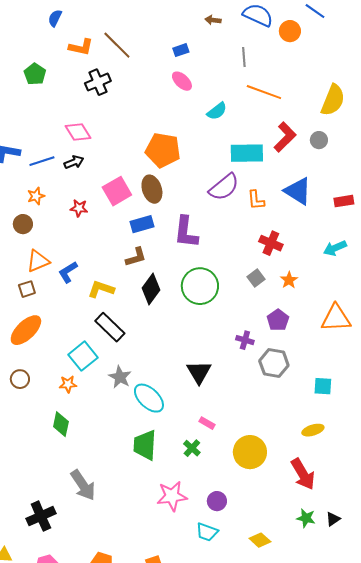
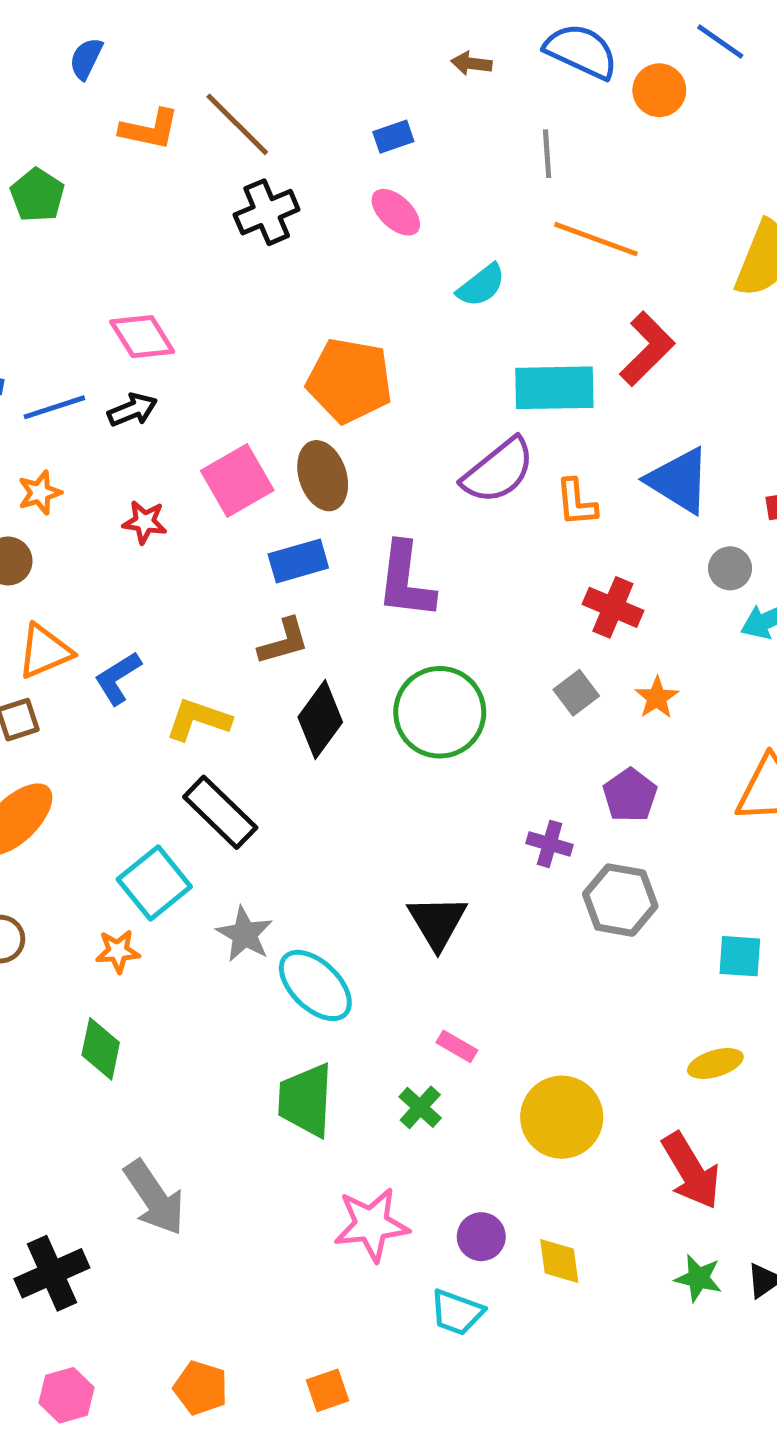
black cross: (98, 82) -> (267, 212), moved
gray circle: (319, 140) -> (730, 568), moved
yellow diamond: (260, 540) -> (559, 1261), moved, turned 40

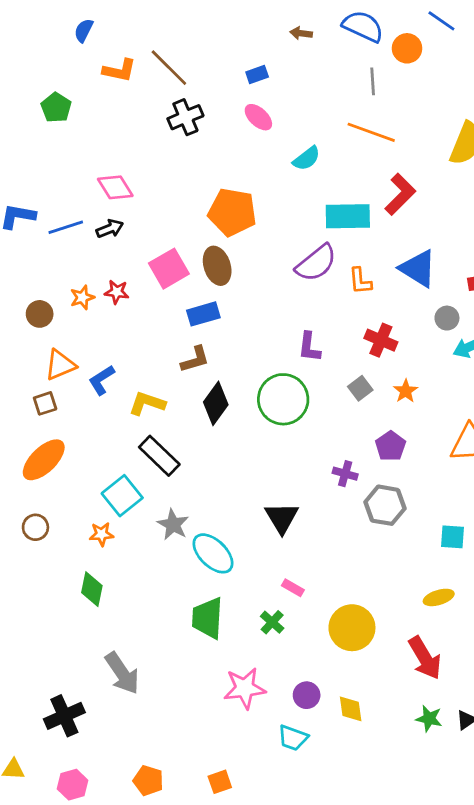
gray line: (547, 154) -> (373, 81), moved
orange star: (40, 493) -> (82, 297), moved
purple L-shape: (406, 581) -> (309, 347), moved, size x0.7

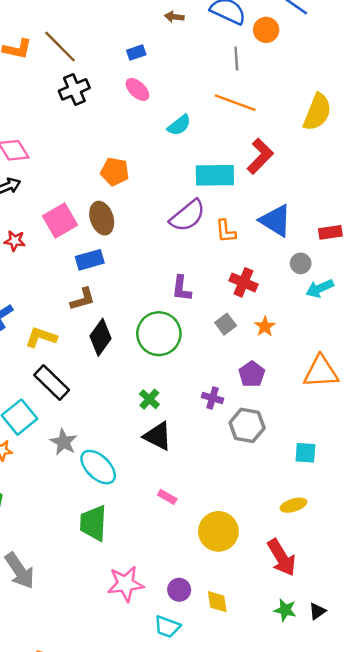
orange pentagon: (232, 212) -> (115, 172), size x0.7
black triangle: (282, 518) -> (158, 436), turned -32
green cross: (272, 622) -> (149, 399), moved

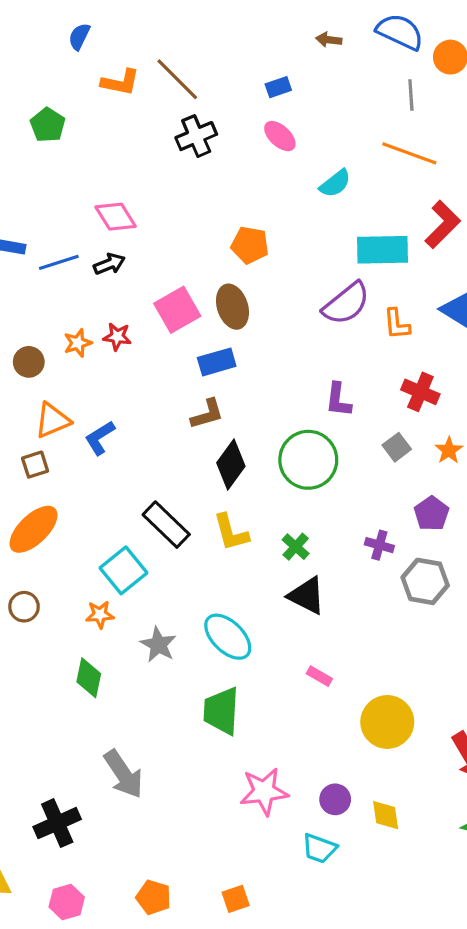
yellow L-shape: (41, 337) -> (231, 532), moved, turned -124
gray star: (64, 442) -> (158, 645), moved

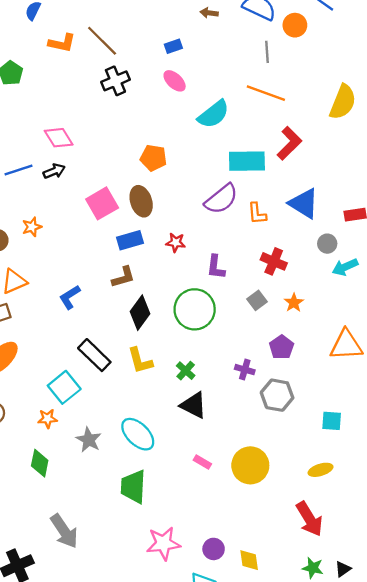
cyan semicircle: (335, 183) -> (214, 114), size x1.4
red star: (117, 337) -> (176, 242), moved
blue L-shape: (100, 438) -> (70, 297), moved
yellow circle: (387, 722) -> (250, 465), moved

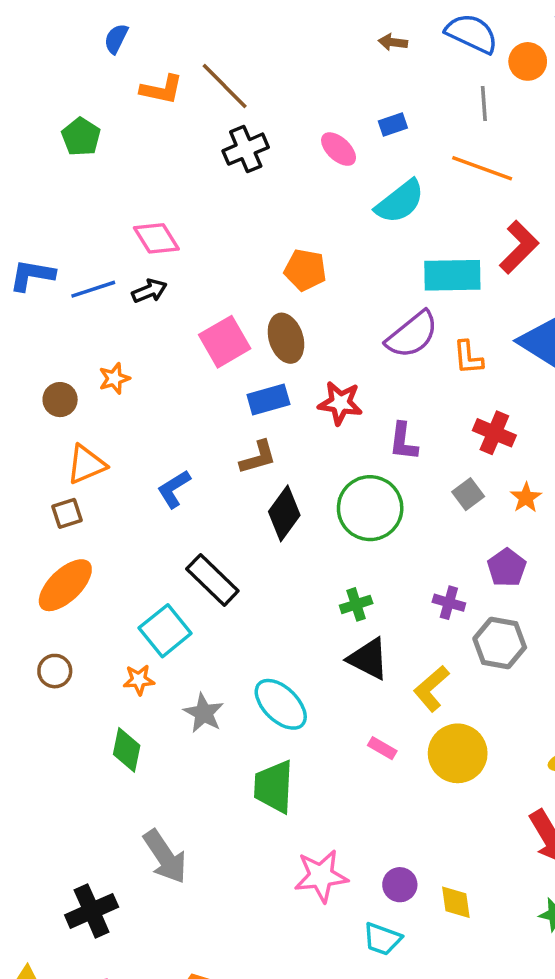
blue rectangle: (173, 46) -> (393, 125), moved
red star: (176, 242) -> (340, 403), size x1.4
yellow L-shape: (140, 361) -> (431, 689), moved, turned 64
green cross: (186, 371) -> (356, 604), turned 30

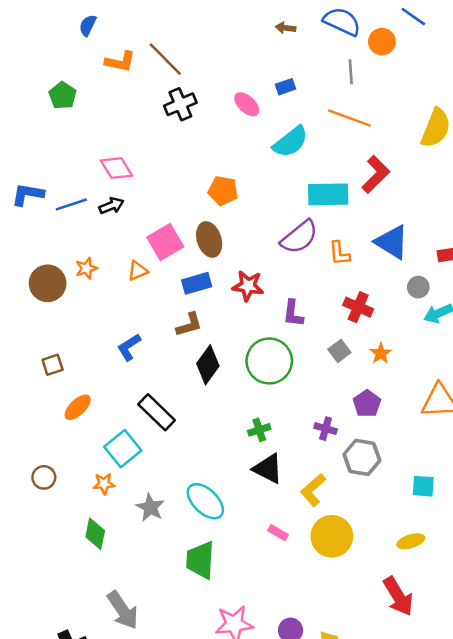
brown circle: (60, 400) -> (48, 283), size x1.5
orange triangle: (86, 464) -> (138, 271), moved, size x0.7
orange ellipse: (65, 585) -> (78, 407), moved, size x0.7

